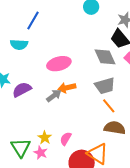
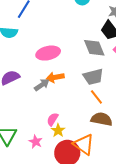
yellow star: (45, 138) -> (58, 130), moved
pink semicircle: (66, 139) -> (53, 119), moved
pink star: (41, 153) -> (36, 142), moved

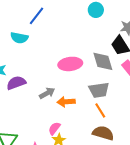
pink ellipse: (48, 53) -> (70, 64), moved
orange arrow: (55, 77) -> (66, 102), moved

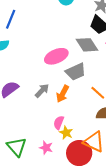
gray trapezoid: (99, 90) -> (76, 72), moved
orange arrow: (66, 102) -> (63, 94), turned -42

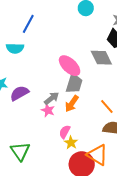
pink ellipse: (56, 56) -> (70, 66), turned 60
gray trapezoid: (76, 72) -> (74, 83), moved, turned -55
pink star: (46, 148) -> (48, 110), moved

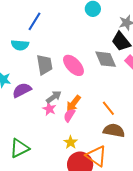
gray trapezoid: (74, 83) -> (44, 65), moved, turned -30
pink semicircle: (65, 132) -> (69, 115), moved
green triangle: (20, 151) -> (19, 148), turned 35

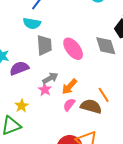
cyan semicircle: (20, 45) -> (32, 23), moved
pink semicircle: (69, 115) -> (69, 105), moved
brown semicircle: (114, 130) -> (91, 106), moved
yellow star: (71, 142) -> (22, 106), moved

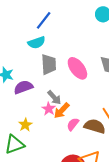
cyan semicircle: (32, 23) -> (37, 43), turned -30
gray arrow: (50, 78) -> (54, 97), turned 77
orange arrow: (69, 87) -> (62, 111), moved

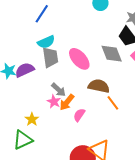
cyan semicircle: (37, 43) -> (46, 42), moved
purple semicircle: (23, 87) -> (25, 70), moved
brown semicircle: (95, 126) -> (99, 86), moved

